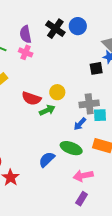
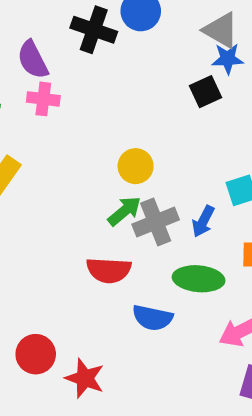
red semicircle: (31, 98) -> (109, 270), moved
gray cross: (89, 104) -> (156, 222), moved
blue semicircle: (47, 159) -> (152, 318), turned -108

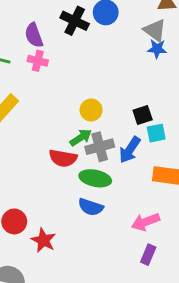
black square: (206, 92) -> (143, 115), moved
blue arrow: (203, 221) -> (130, 150), size x1.4
red semicircle: (109, 270) -> (63, 158), moved
green ellipse: (199, 279) -> (95, 178), moved

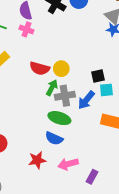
green arrow: (81, 138) -> (52, 88), turned -35
red semicircle: (63, 158) -> (40, 68), moved
pink arrow: (145, 222) -> (68, 164), moved
red star: (44, 240) -> (37, 160), moved, turned 30

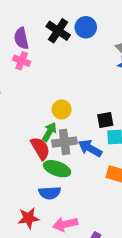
red semicircle: (40, 68) -> (40, 148), moved, turned -138
blue arrow: (86, 100) -> (90, 148), turned 78
blue semicircle: (54, 138) -> (50, 193), turned -30

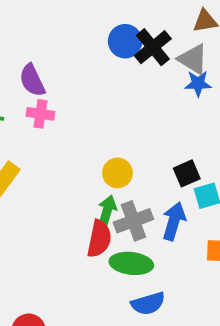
black cross: (58, 31) -> (153, 47), moved, turned 30
red semicircle: (40, 148) -> (99, 239), turned 55
blue arrow: (90, 148) -> (174, 221), turned 90
blue semicircle: (50, 193) -> (148, 303), moved

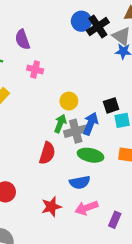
pink cross: (40, 114) -> (35, 69), moved
blue arrow: (174, 221) -> (91, 124), moved
red semicircle: (99, 239) -> (47, 153), moved
green ellipse: (131, 263) -> (91, 155), moved

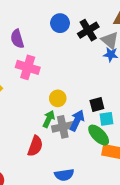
blue circle: (81, 21) -> (60, 23), moved
pink cross: (35, 69) -> (28, 67), size x1.5
green ellipse: (91, 155) -> (99, 135), moved, turned 30

